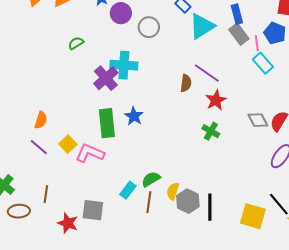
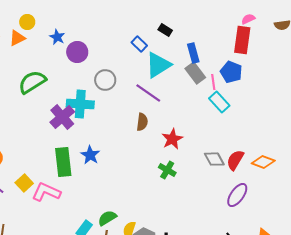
gray circle: (149, 27) -> (105, 80), moved
green semicircle: (76, 43) -> (32, 82), size x1.8
purple line: (207, 73) -> (148, 93), moved

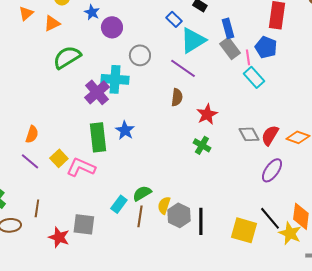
orange triangle: (17, 38) -> (52, 23), moved

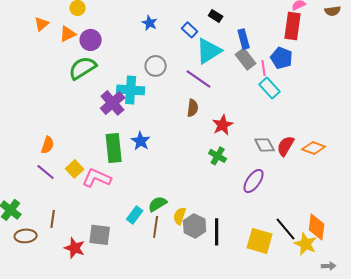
blue star: (92, 12) -> (150, 23), moved
purple circle: (112, 27) -> (91, 40), moved
purple ellipse: (272, 170) -> (254, 181), moved

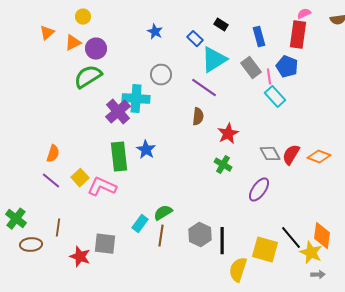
blue rectangle: (244, 39) -> (259, 37), moved
yellow semicircle: (180, 216) -> (238, 270), moved, size x1.4
gray arrow: (329, 266) -> (318, 275), moved

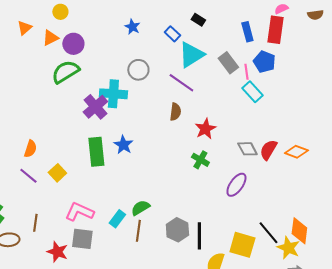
blue rectangle: (259, 37) -> (247, 32), moved
pink L-shape: (102, 187) -> (79, 212), moved

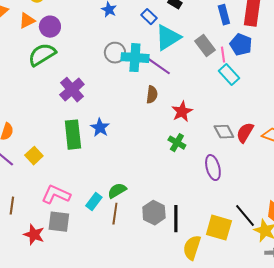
cyan cross: (113, 94) -> (135, 58), moved
purple ellipse: (236, 185) -> (213, 168), turned -50

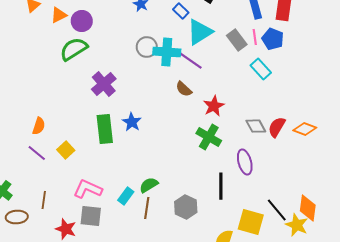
pink line: (223, 55) -> (255, 37), moved
brown semicircle: (152, 95) -> (184, 89), turned 126
green cross: (177, 143) -> (209, 137), size x1.4
black line: (176, 219) -> (221, 186), moved

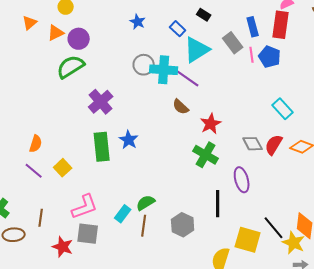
gray rectangle: (237, 40) -> (233, 43), moved
cyan rectangle: (261, 69) -> (283, 109), moved
pink L-shape: (88, 189) -> (85, 207), turned 136

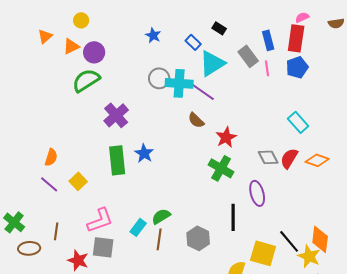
blue pentagon: (270, 57) -> (297, 67), moved, turned 30

